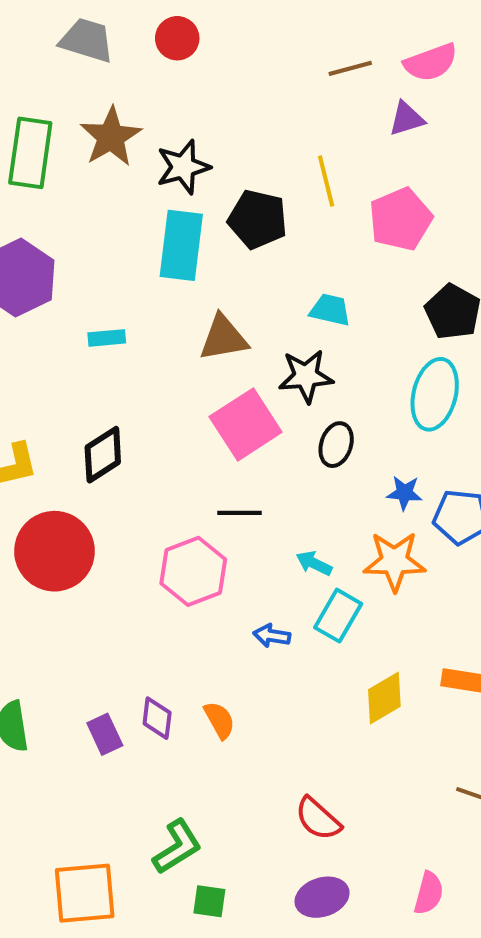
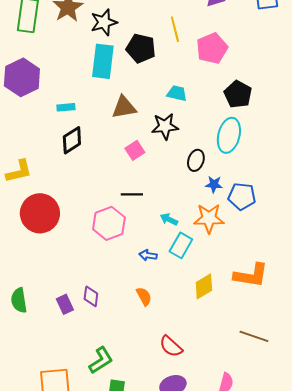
pink square: (246, 424) -> (135, 150), size x0.6
black ellipse: (336, 445) -> (196, 160), moved
black diamond: (103, 455) -> (72, 140), moved
orange semicircle: (219, 720) -> (144, 296), moved

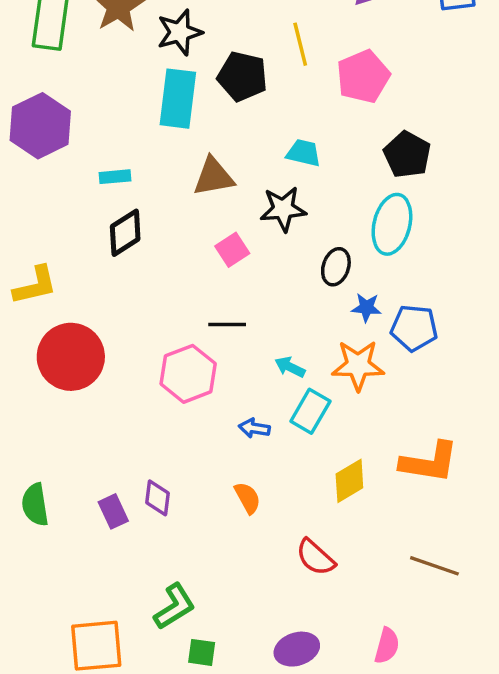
red semicircle: (171, 346) -> (315, 557), moved

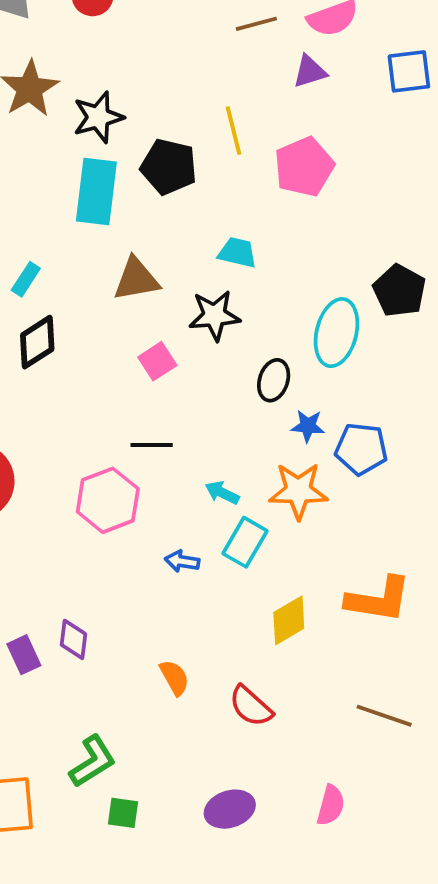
black pentagon: (407, 155) -> (399, 291), moved
cyan rectangle: (115, 177) -> (26, 279), turned -52
orange semicircle: (248, 498) -> (174, 678), moved

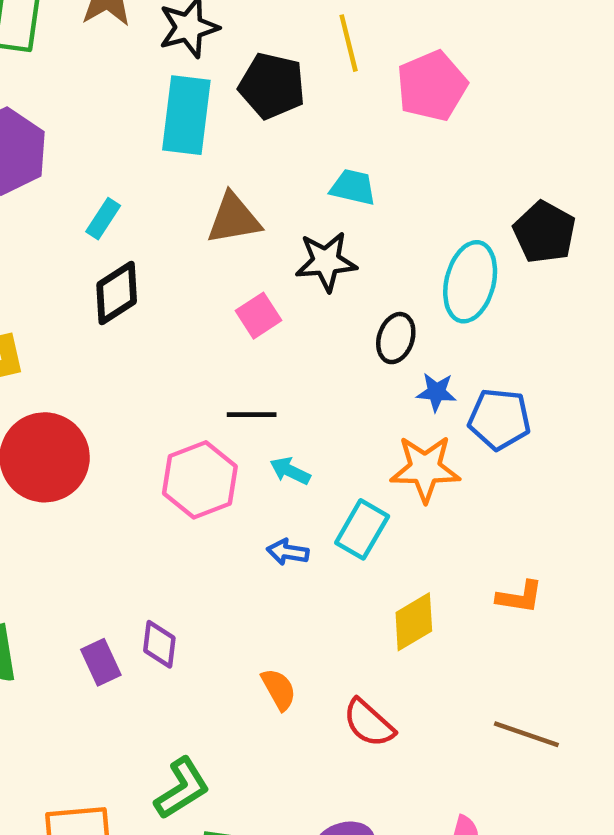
cyan arrow: (222, 493) -> (290, 471), moved
orange L-shape: (378, 599) -> (520, 597), size x0.6

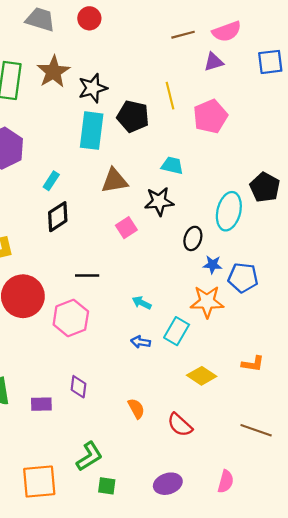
black line: (252, 415) -> (87, 276), moved
pink hexagon: (200, 480) -> (71, 318), moved
yellow diamond: (414, 622) -> (202, 376), turned 64
purple rectangle: (101, 662) -> (41, 404), moved, turned -66

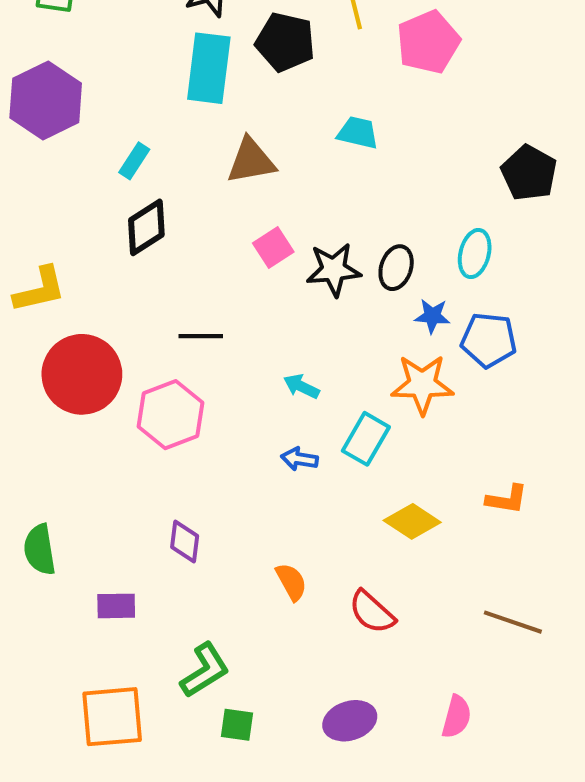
black star: (159, 201) -> (334, 270), moved
cyan ellipse: (229, 211) -> (475, 254), moved, size x0.7
purple rectangle: (41, 404) -> (116, 606), moved

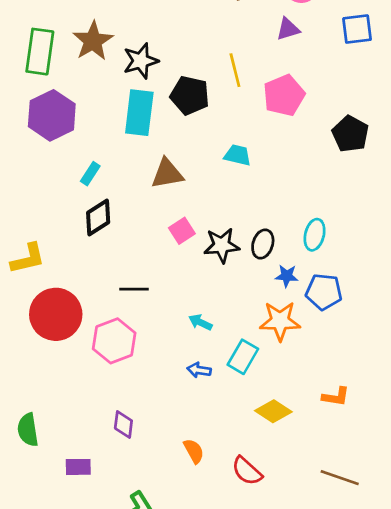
purple hexagon: (46, 100) -> (52, 115), moved
black pentagon: (529, 173) -> (350, 134), moved

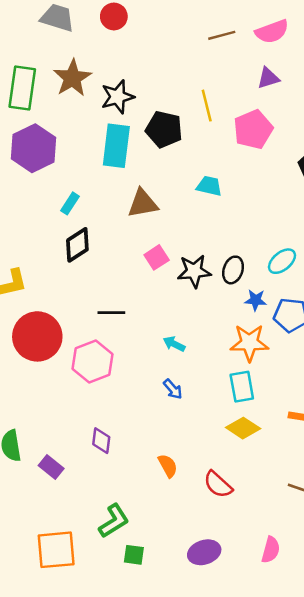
purple triangle: (288, 29) -> (268, 78), moved
cyan ellipse: (315, 235) -> (282, 261), turned 36
cyan rectangle: (243, 357) -> (242, 387), moved, turned -40
blue arrow: (199, 370) -> (173, 389), turned -140
purple rectangle: (78, 467) -> (51, 467), moved, turned 40

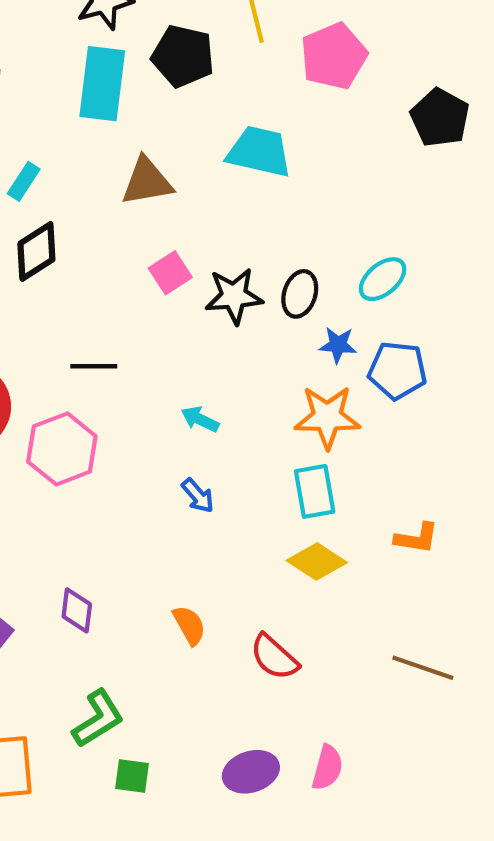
cyan trapezoid: (209, 186) -> (259, 152), size x1.5
purple diamond: (101, 441) -> (77, 610), moved
pink semicircle: (271, 550) -> (327, 767), moved

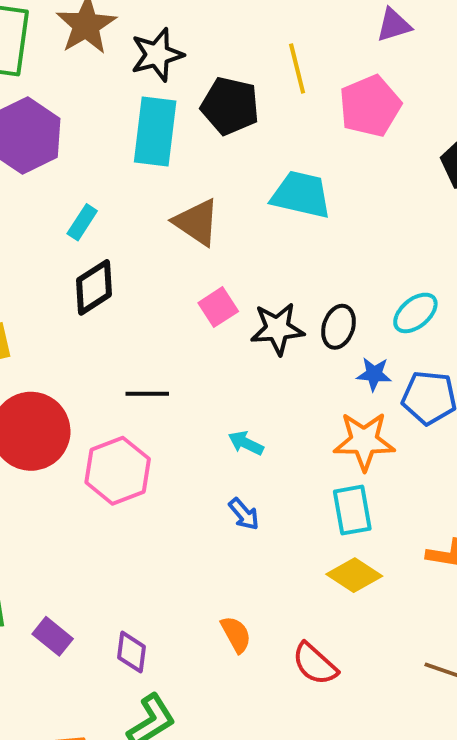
brown triangle: (147, 181) -> (197, 222), turned 44
purple diamond: (77, 610) -> (131, 652), moved

